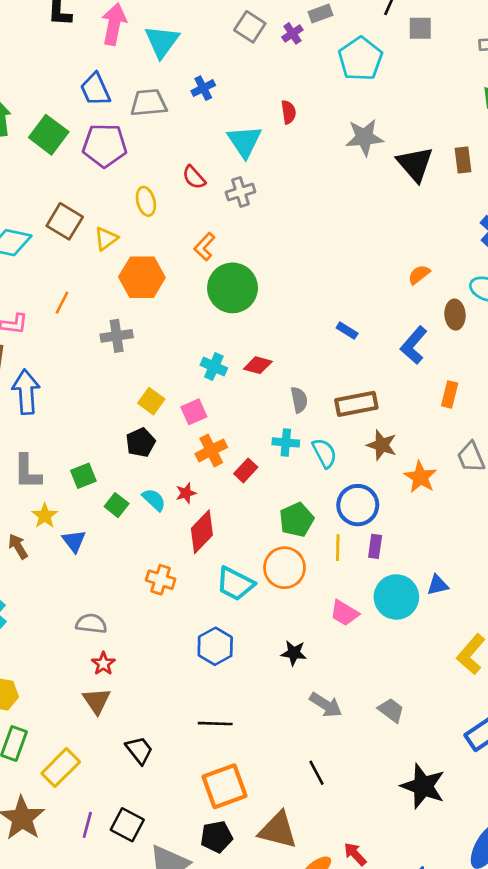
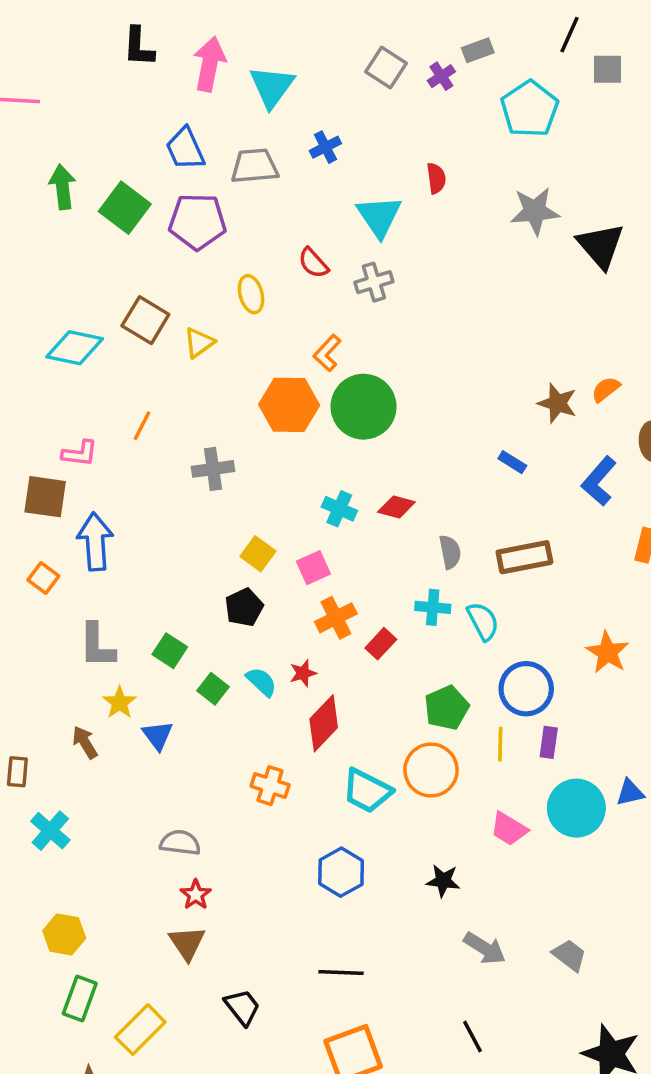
orange hexagon: (142, 277) -> (289, 405), moved
brown star: (382, 445) -> (557, 403), moved
green square: (83, 476) -> (170, 651), turned -35

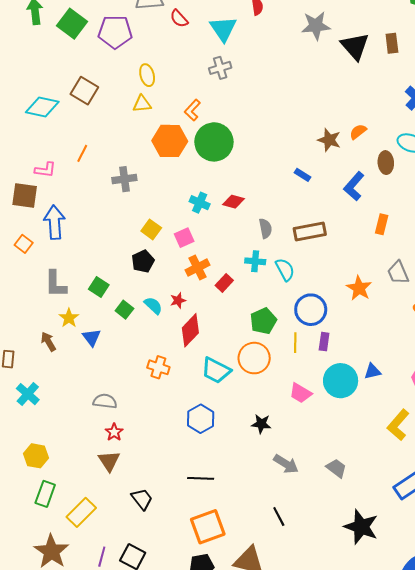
red semicircle: (313, 263) -> (179, 19), moved
yellow triangle: (199, 343) -> (142, 104), moved, turned 30

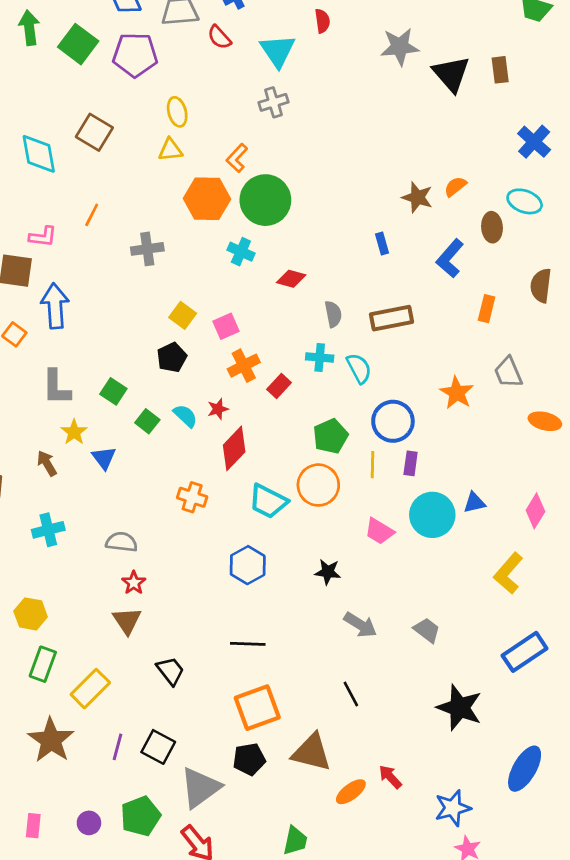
cyan diamond: (42, 107) -> (39, 154), turned 68
blue rectangle: (302, 175) -> (382, 243), turned 42
cyan cross: (200, 203) -> (241, 252), moved
cyan cross: (28, 394) -> (48, 530), moved, turned 35

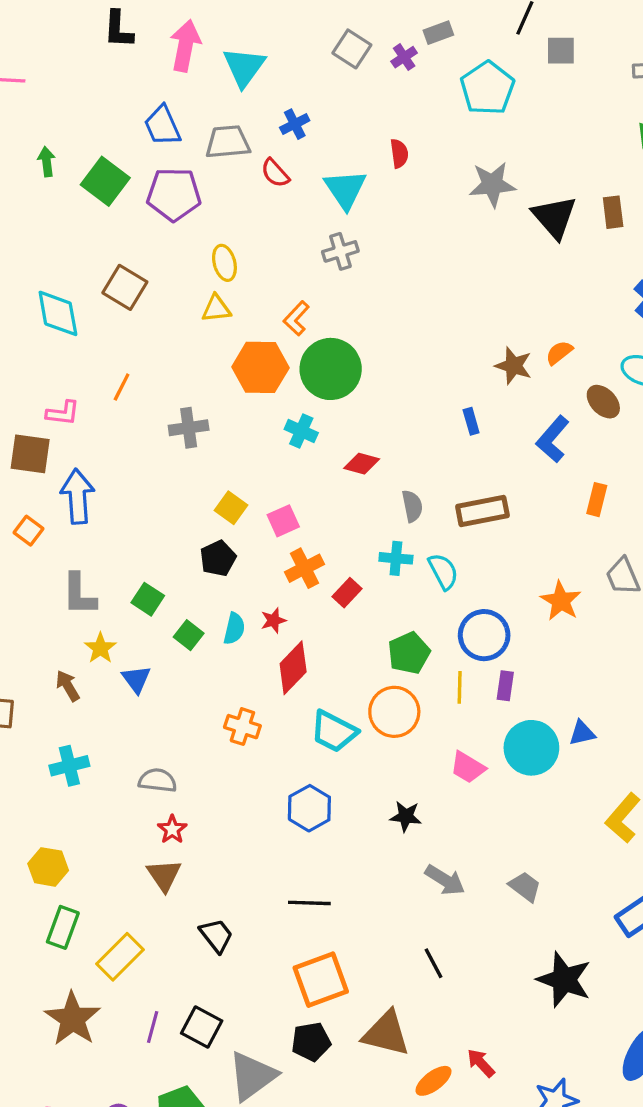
green arrow: (29, 28) -> (47, 162), size x0.7
brown ellipse: (492, 227) -> (603, 402), turned -40
cyan semicircle: (185, 416) -> (234, 629), turned 60

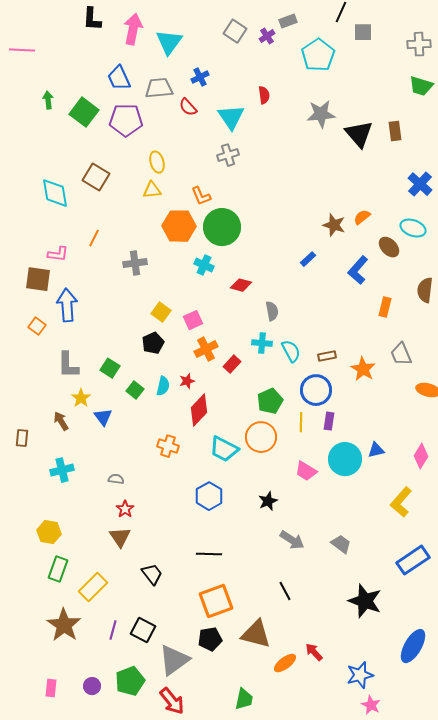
orange L-shape: (296, 318) -> (201, 196), turned -65
blue rectangle: (471, 421) -> (308, 259), turned 63
brown rectangle: (482, 511) -> (327, 356), moved, size x0.6
gray semicircle: (158, 780) -> (116, 479), size x0.7
black star: (406, 816) -> (268, 501), turned -30

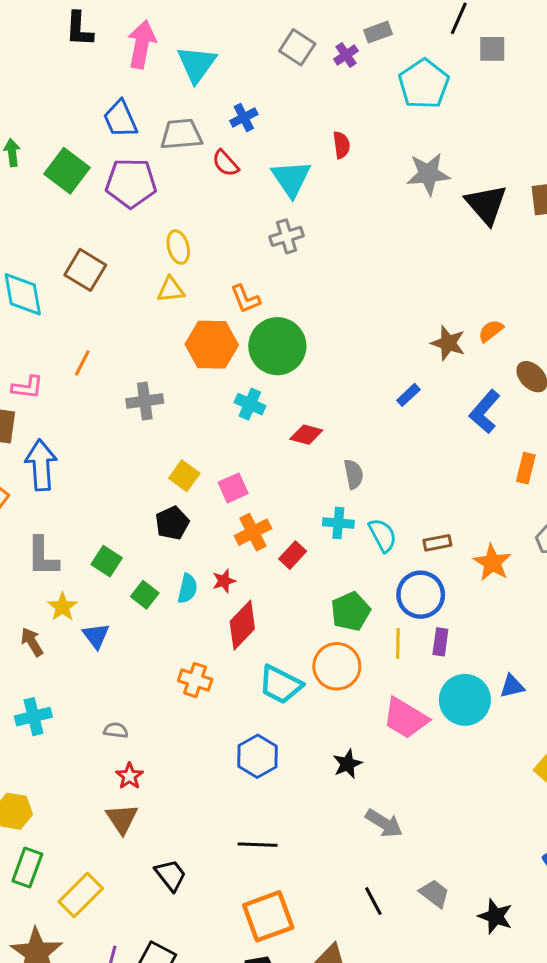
pink trapezoid: (306, 471) -> (405, 718), size x1.4
gray trapezoid: (341, 544) -> (434, 893), moved
black star: (365, 601) -> (495, 916), size x0.7

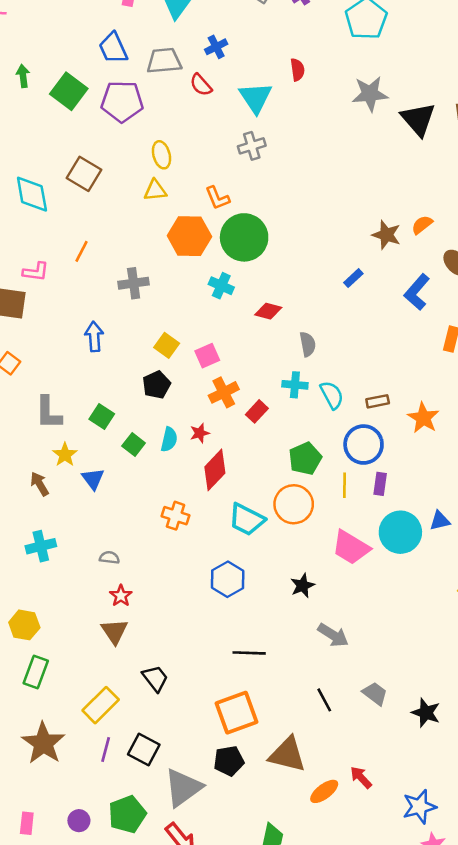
blue arrow: (41, 465) -> (94, 337), moved, size x0.7
black line: (258, 845) -> (249, 653), moved
yellow rectangle: (81, 895) -> (101, 705), moved

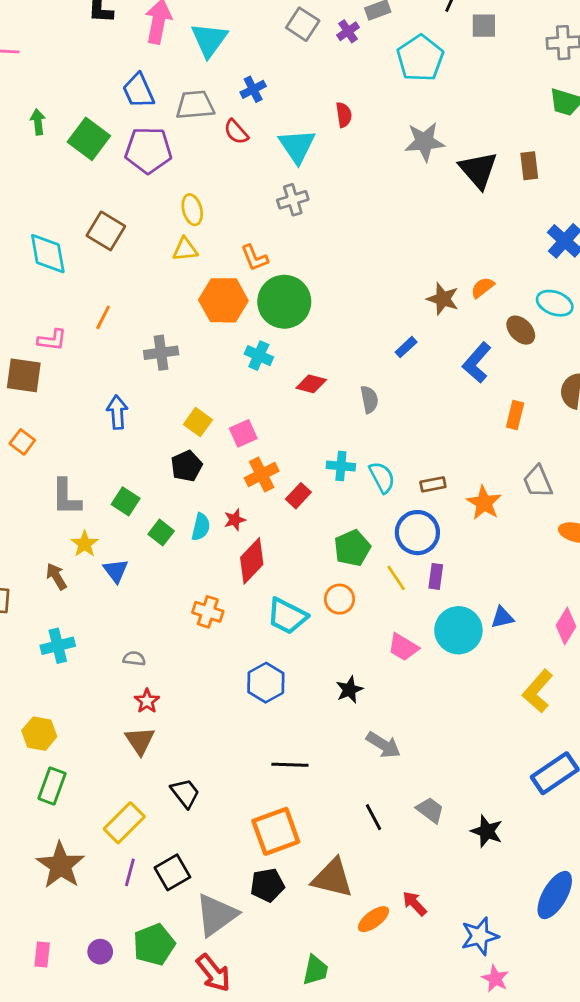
gray semicircle: (308, 344) -> (369, 399), moved
yellow line: (344, 485) -> (396, 578), turned -35
orange circle: (294, 504) -> (340, 599), size x0.7
pink trapezoid: (351, 547) -> (403, 647), size x0.7
black square: (144, 749) -> (172, 872), turned 32

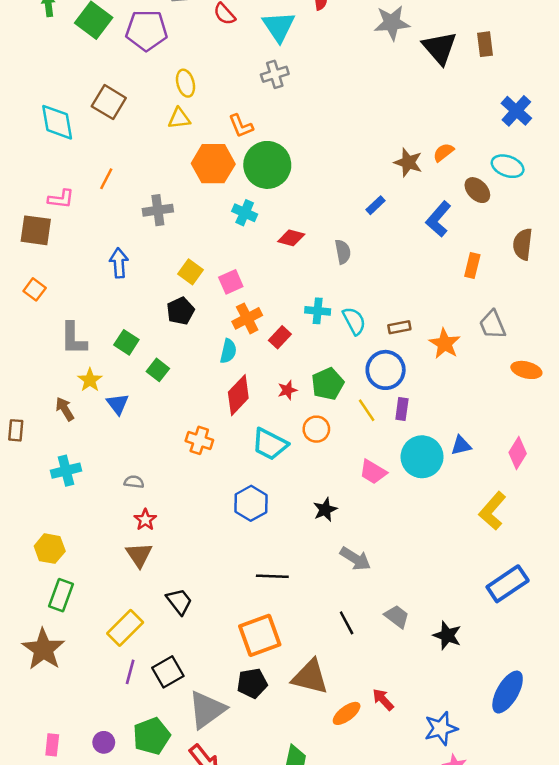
red star: (235, 520) -> (287, 390), moved
cyan semicircle: (201, 527) -> (228, 351), moved
brown star: (61, 865) -> (43, 649), moved

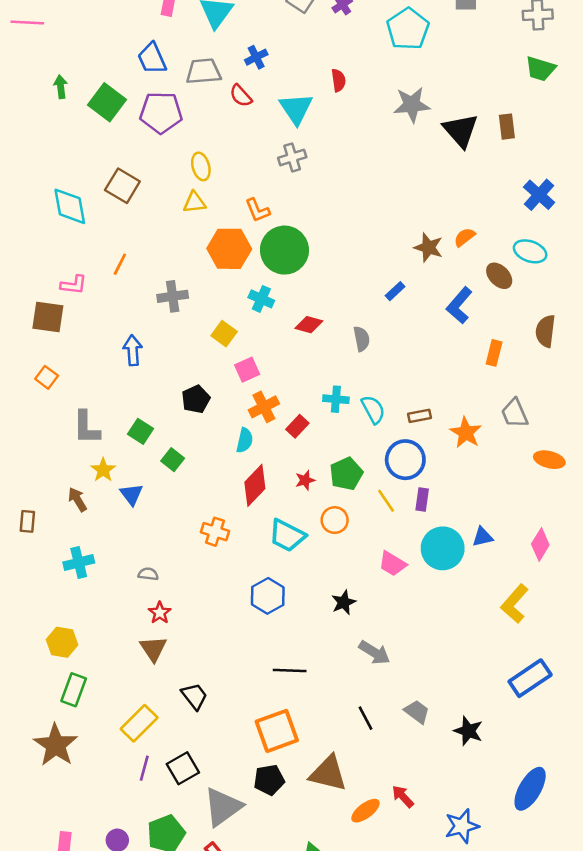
yellow square: (191, 272) -> (224, 334), moved

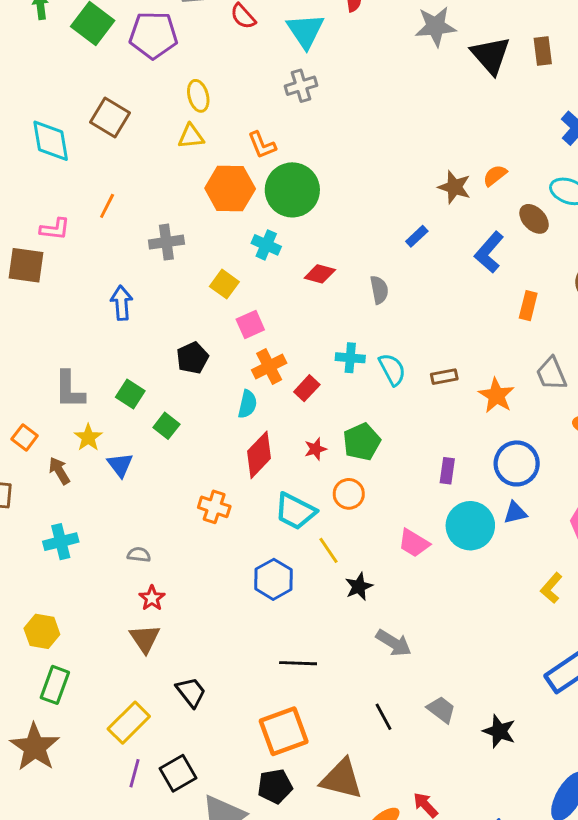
orange square: (47, 377) -> (25, 437), moved
blue circle: (405, 460) -> (517, 463), moved
yellow line: (386, 501) -> (328, 550), moved
yellow L-shape: (515, 604) -> (551, 588), size x0.7

